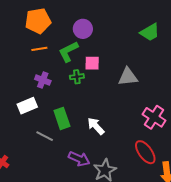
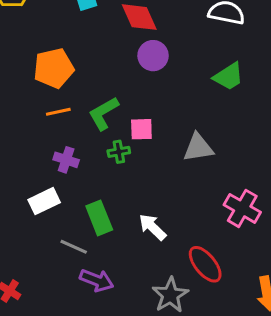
purple circle: (83, 29) -> (153, 56), moved
red ellipse: (145, 152) -> (205, 264), moved
purple arrow: (79, 159) -> (97, 280), moved

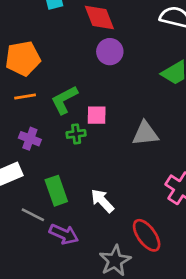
purple arrow: (97, 280) -> (64, 234), moved

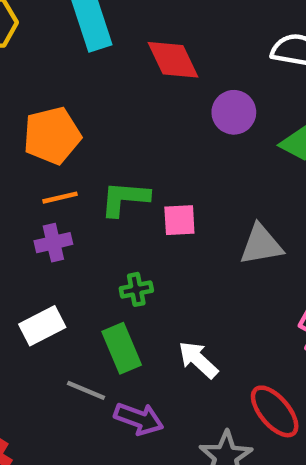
purple circle: (110, 52) -> (234, 112), moved
green L-shape: (64, 100) -> (125, 199), turned 36
green cross: (76, 134) -> (136, 289), moved
purple cross: (30, 139) -> (53, 243), moved, turned -30

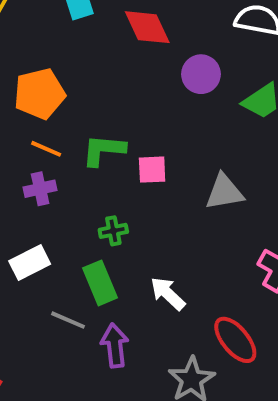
orange line: (60, 198) -> (46, 149), turned 36
purple arrow: (139, 419) -> (115, 346), turned -117

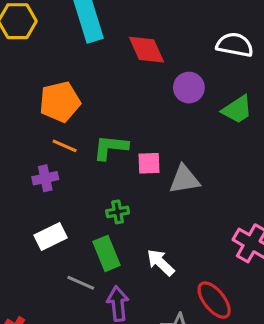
purple cross: (40, 189) -> (45, 178), moved
gray triangle: (224, 192) -> (184, 179), moved

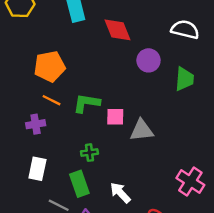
green trapezoid: (237, 110) -> (184, 79), turned -55
white rectangle: (51, 236) -> (37, 169), turned -55

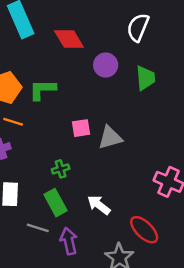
white semicircle: (185, 30) -> (138, 27), turned -72
green L-shape: (86, 103) -> (42, 90), moved

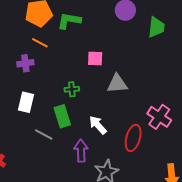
gray triangle: (110, 138) -> (117, 84), moved
red ellipse: (144, 230) -> (133, 138), moved, turned 50
purple arrow: (69, 241) -> (81, 151), moved

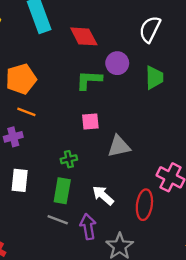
green L-shape: (69, 21) -> (89, 80), moved
green rectangle: (62, 116) -> (62, 191), turned 35
gray line: (44, 135) -> (58, 220), moved

